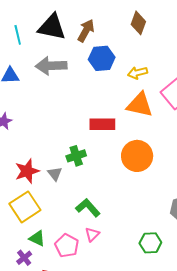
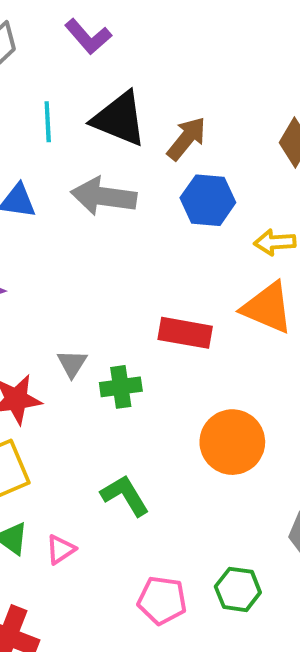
orange circle: (137, 156) -> (232, 442), moved
gray triangle: (55, 174) -> (72, 364), moved
pink triangle: (92, 234) -> (61, 550), moved
pink pentagon: (67, 246) -> (162, 600), moved, turned -30

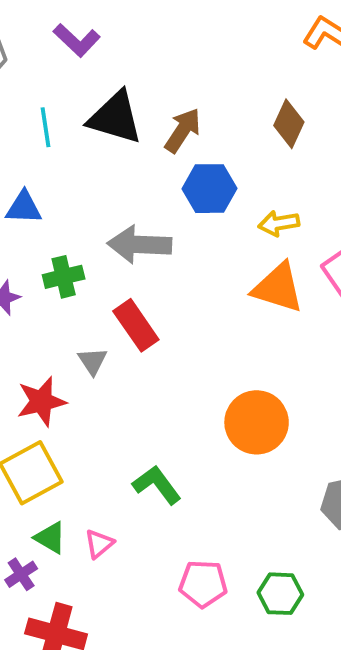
gray arrow: (104, 196) -> (140, 245), moved
red rectangle: (185, 333) -> (136, 325), moved, turned 51
green cross: (121, 387) -> (64, 277), moved
green hexagon: (238, 589) -> (280, 594), moved

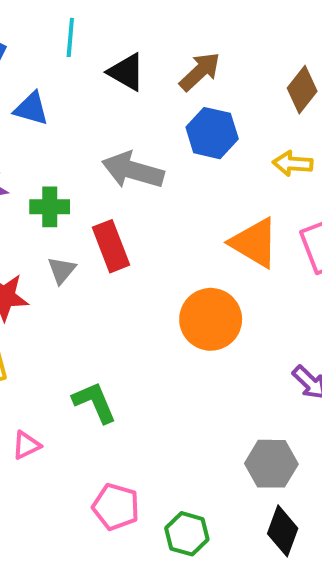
black triangle: (115, 118) -> (126, 72), moved, size x0.7
yellow arrow: (279, 223) -> (293, 164), moved
green cross: (64, 277) -> (50, 207), moved
orange circle: (257, 422) -> (211, 319), moved

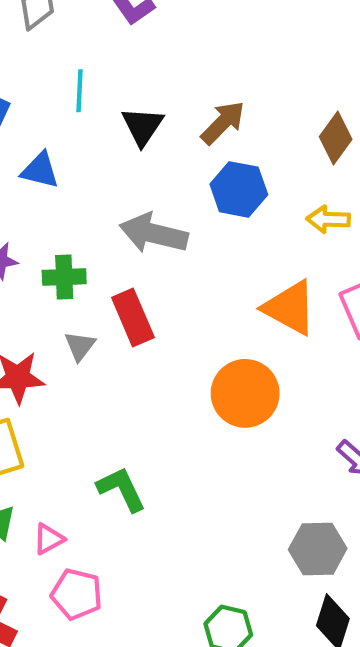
black triangle: (126, 72) -> (142, 126), turned 36
pink pentagon: (116, 507) -> (77, 594), moved

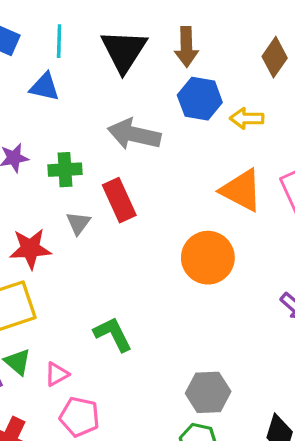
cyan line: (80, 91) -> (59, 41), moved
brown arrow: (223, 123) -> (186, 47), turned 135
black triangle: (142, 126) -> (124, 51), size x1.4
yellow arrow: (328, 219) -> (247, 118), moved
gray hexagon: (318, 549) -> (208, 392), moved

